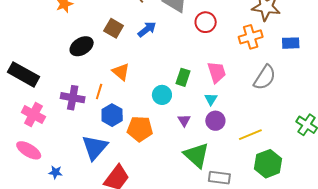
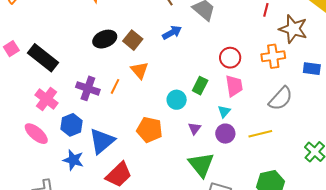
red circle: (206, 22) -> (230, 58), moved
brown square: (114, 28) -> (133, 40), moved
blue hexagon: (112, 115) -> (72, 125), moved
yellow line: (250, 135) -> (260, 134), moved
blue star: (55, 172) -> (73, 160), moved, size x1.5

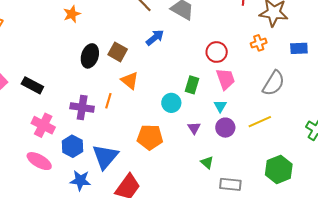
black ellipse: (105, 39) -> (90, 56), turned -40
orange cross: (273, 56) -> (259, 43), size x0.7
black rectangle: (43, 58) -> (32, 85), size x0.7
green triangle: (201, 165) -> (207, 162), size x0.5

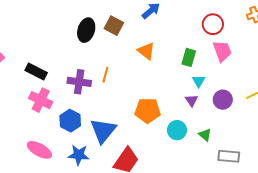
orange triangle: (130, 81) -> (146, 51), moved
black rectangle: (32, 85) -> (36, 71), moved
cyan circle: (171, 103) -> (177, 130), moved
cyan triangle: (220, 106) -> (199, 81), moved
pink ellipse: (39, 161) -> (39, 150), moved

